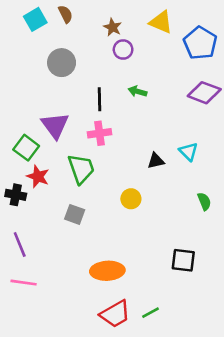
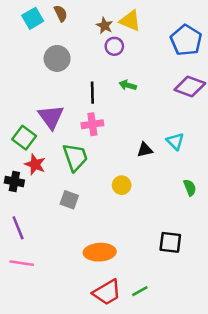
yellow triangle: (161, 22) -> (130, 21), moved

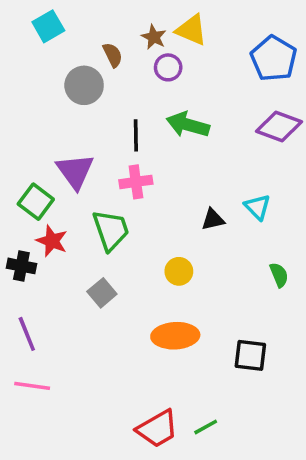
brown semicircle: (61, 13) -> (113, 55), moved
green arrow: (128, 85) -> (188, 125), size x1.6
gray square: (69, 200) -> (102, 293), turned 30
orange ellipse: (100, 252) -> (175, 336), moved

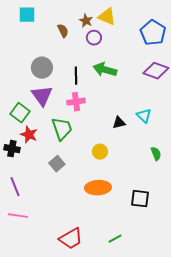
cyan square: (48, 26) -> (27, 15), turned 30
gray circle: (84, 85) -> (42, 68), moved
red trapezoid: (157, 429) -> (71, 239), moved

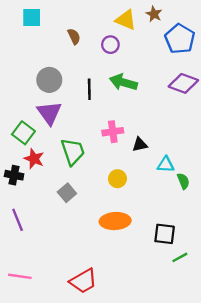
brown star: (86, 21) -> (154, 14), moved
pink cross: (76, 102) -> (113, 132), moved
cyan triangle: (144, 116) -> (166, 165), moved, turned -42
pink line: (18, 216) -> (20, 276), moved
green line: (115, 239) -> (180, 257), moved

